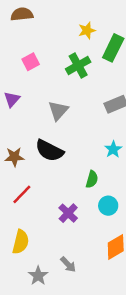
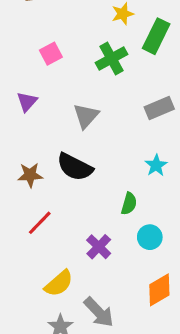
yellow semicircle: (21, 242) -> (59, 283), moved, turned 35
gray arrow: (68, 264) -> (99, 312), size x1.5

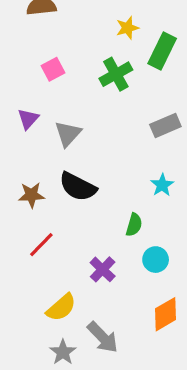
gray triangle: (86, 116) -> (68, 134), moved

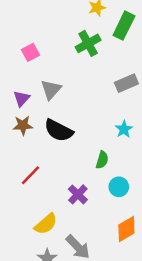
pink square: (53, 69) -> (30, 52), moved
purple triangle: (28, 119) -> (22, 98), moved
brown star: (31, 195) -> (23, 125), moved

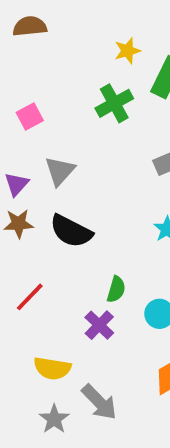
green semicircle: (102, 160) -> (116, 289), moved
yellow semicircle: (46, 224) -> (52, 368), turned 50

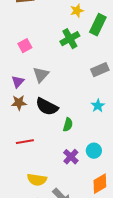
green semicircle: (116, 289) -> (68, 125), moved
red line: (30, 297) -> (25, 142), turned 36
purple cross: (99, 325) -> (71, 157), moved

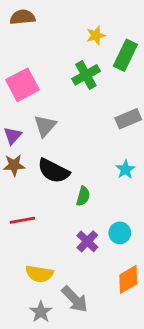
pink square: (25, 46) -> (22, 85), size x1.6

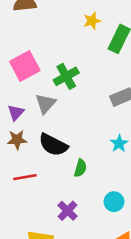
green cross: (86, 75) -> (66, 76), moved
red line: (22, 220) -> (25, 177), moved
purple cross: (87, 241) -> (67, 211), moved

